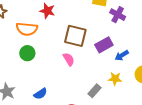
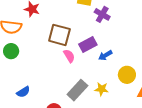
pink semicircle: (69, 59) -> (69, 56), moved
yellow star: (115, 79) -> (102, 89), moved
gray rectangle: (95, 91) -> (77, 90), size x1.5

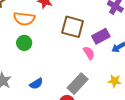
pink semicircle: (69, 56) -> (89, 53), moved
gray rectangle: (77, 90) -> (78, 84), moved

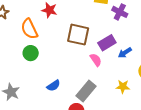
orange semicircle: (24, 19) -> (29, 29), turned 60
blue semicircle: (36, 84) -> (54, 86), moved

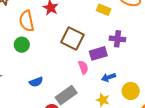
purple cross: (120, 12) -> (117, 39), moved, turned -35
blue arrow: (125, 53) -> (109, 77), moved

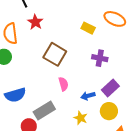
purple rectangle: (98, 53) -> (110, 88), moved, turned -30
blue semicircle: (36, 82) -> (15, 95), size x1.5

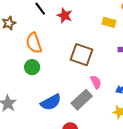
red star: (35, 22) -> (65, 15), moved
gray rectangle: (44, 110) -> (82, 100), moved

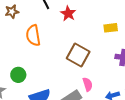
yellow rectangle: (109, 22) -> (111, 28), turned -32
green circle: (32, 67) -> (18, 75), moved

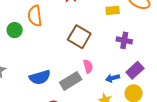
green circle: (18, 75) -> (15, 30), moved

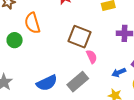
pink semicircle: (88, 66) -> (92, 57), moved

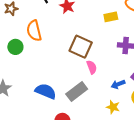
blue semicircle: (47, 83) -> (46, 91), turned -135

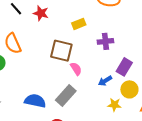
yellow rectangle: (111, 17) -> (79, 24), moved
yellow star: (113, 107) -> (114, 105), moved

